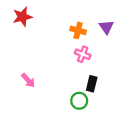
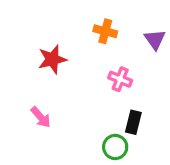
red star: (22, 17) -> (52, 59), moved
orange cross: (78, 30) -> (105, 31), moved

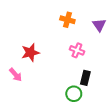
red star: (52, 59) -> (30, 52), moved
pink arrow: (41, 117) -> (16, 75), moved

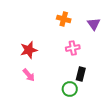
pink cross: (77, 50) -> (73, 48), turned -32
pink arrow: (16, 75) -> (29, 75), moved

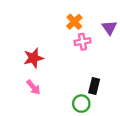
orange cross: (64, 19) -> (74, 22), turned 32
pink cross: (73, 48) -> (82, 42), moved

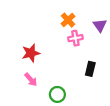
black rectangle: (94, 86) -> (90, 69), moved
green circle: (81, 104) -> (57, 94), moved

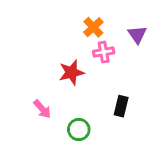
red star: (31, 53) -> (71, 72), moved
black rectangle: (90, 69) -> (121, 106), moved

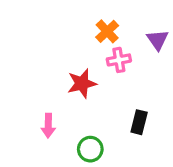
pink arrow: (42, 109) -> (48, 126), turned 42

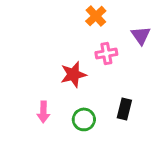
orange cross: (107, 31) -> (96, 16), moved
green circle: (90, 149) -> (84, 119), moved

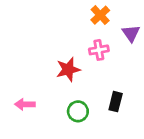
orange cross: (96, 16) -> (100, 15), moved
pink arrow: (43, 112) -> (25, 104), moved, turned 90

